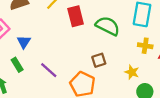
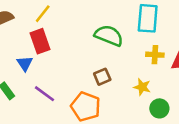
red rectangle: (76, 16) -> (40, 41), moved
blue triangle: (24, 42) -> (25, 64), moved

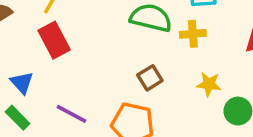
yellow cross: (155, 55) -> (193, 34), moved
blue triangle: (25, 64) -> (22, 83), moved

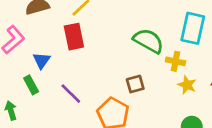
yellow star: (209, 84) -> (187, 85), moved

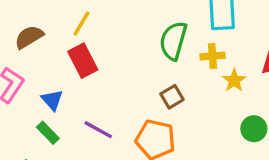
green semicircle: (148, 41) -> (173, 41), turned -88
yellow star: (187, 85) -> (234, 80), turned 30

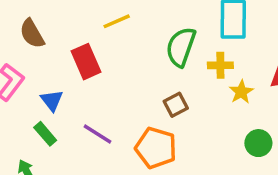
yellow line: (81, 24) -> (117, 21), moved, turned 32
brown semicircle: (29, 37) -> (32, 34), turned -92

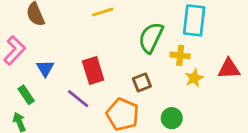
red rectangle: (86, 62) -> (93, 71), moved
green rectangle: (45, 134) -> (26, 95), moved
green circle: (258, 143) -> (172, 118), moved

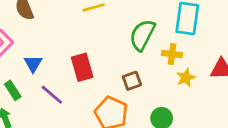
purple line: (78, 99) -> (52, 95), moved

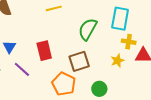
yellow cross: (172, 54) -> (129, 42), moved
brown square: (132, 81) -> (79, 61), size x1.5

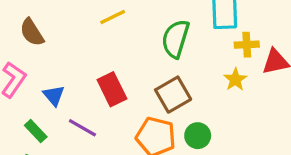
green circle: (99, 89) -> (198, 136), moved

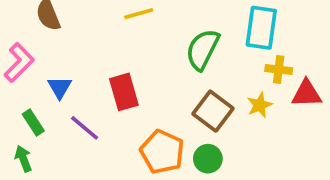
brown square: (173, 95) -> (213, 111), moved, turned -33

